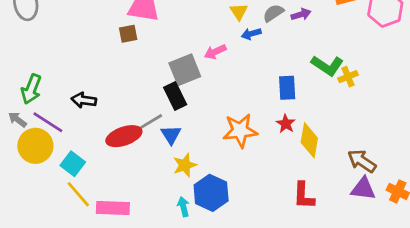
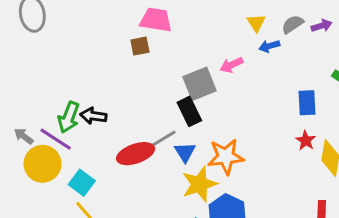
green arrow: (31, 89) -> (69, 117), moved
orange star: (240, 131) -> (226, 157), moved
yellow star: (185, 165) -> (200, 184), size x1.4

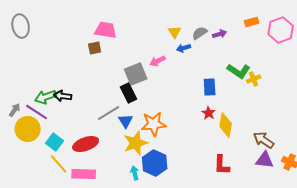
green arrow: (69, 117) -> (46, 97), turned 50
gray arrow: (24, 136) -> (15, 110), turned 88
red ellipse: (136, 154) -> (86, 144), moved

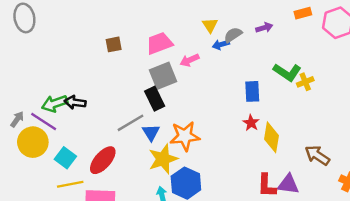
pink trapezoid: (106, 30) -> (159, 43), moved, turned -30
gray semicircle: (200, 33) -> (233, 35), moved
red ellipse: (86, 144) -> (103, 160), turned -30
purple triangle: (265, 160) -> (288, 184), moved
yellow line: (59, 164) -> (70, 184), turned -60

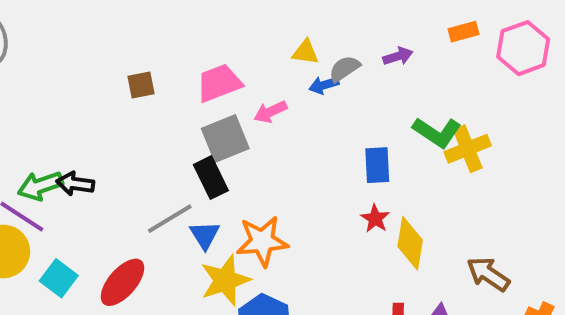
yellow triangle: (210, 25) -> (305, 52), turned -49
yellow cross: (305, 82) -> (468, 149), size x1.5

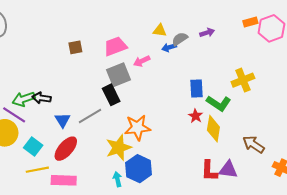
orange rectangle: (464, 32) -> (250, 22), moved
green L-shape: (437, 132) -> (219, 103), moved
blue triangle: (205, 235) -> (63, 120), moved

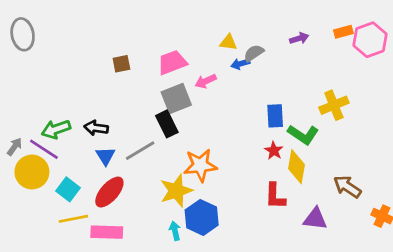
purple arrow: (207, 33) -> (299, 38), moved
black arrow: (42, 98) -> (96, 128), moved
red L-shape: (209, 171) -> (275, 196), moved

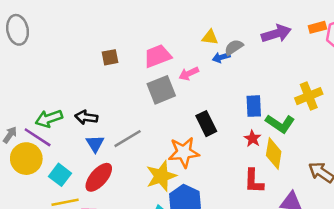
purple arrow: (299, 38) -> (276, 34), size x1.6
black rectangle: (167, 124) -> (206, 124), moved

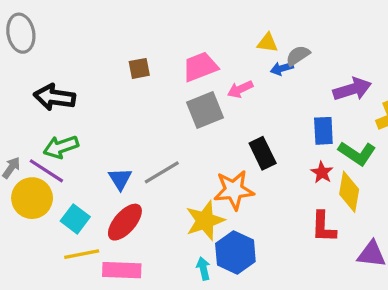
purple arrow: (276, 34) -> (352, 89), moved
black arrow: (86, 117) -> (54, 97), moved, size x1.4

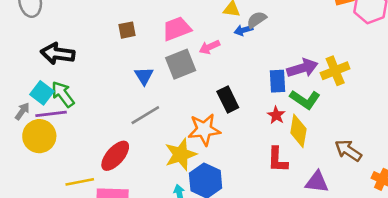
purple arrow: (352, 89) -> (302, 68), moved
green arrow: (61, 147) -> (63, 94), turned 72
purple line: (46, 171) -> (51, 114), turned -40
blue triangle: (120, 179) -> (144, 76), moved
cyan square: (75, 219) -> (42, 93), moved

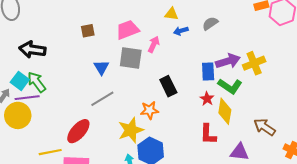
gray semicircle: (257, 20) -> (210, 23), moved
pink arrow: (209, 47) -> (154, 44), turned 140
gray square: (181, 64) -> (131, 58), turned 30
orange star: (204, 130) -> (149, 110), size x0.7

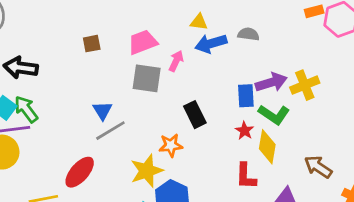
gray semicircle: (210, 23) -> (248, 34), turned 42
blue arrow: (181, 31) -> (211, 44), size x1.6
blue triangle: (101, 67) -> (102, 111), moved

